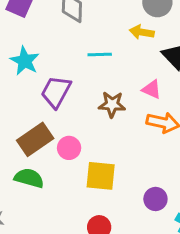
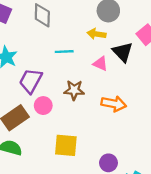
pink triangle: (152, 89) -> (100, 64), moved
pink circle: (69, 148) -> (43, 106), moved

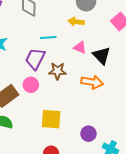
black triangle: (123, 52) -> (102, 56), moved
purple trapezoid: (31, 81) -> (35, 59), moved

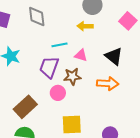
pink triangle: (80, 47) -> (81, 55), moved
pink circle: (31, 85) -> (58, 93), moved

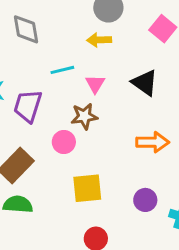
pink triangle: (81, 55) -> (95, 84), turned 48
purple trapezoid: (49, 67) -> (28, 106), moved
orange arrow: (108, 84) -> (153, 142), moved

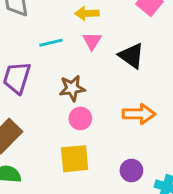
pink triangle: (95, 84) -> (92, 41), moved
pink circle: (64, 142) -> (80, 118), moved

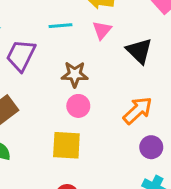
orange arrow: (139, 114) -> (138, 110), turned -52
purple circle: (131, 171) -> (151, 147), moved

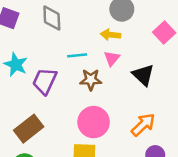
brown star: (75, 74) -> (91, 80), moved
pink circle: (78, 106) -> (94, 122), size x1.6

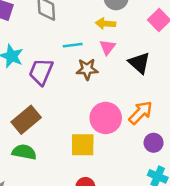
pink circle: (94, 122) -> (106, 118), moved

